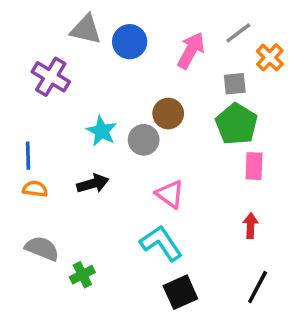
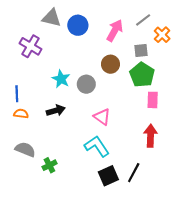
brown circle: (168, 114) -> (110, 64), moved
red arrow: (251, 226) -> (150, 136), size x1.5
black line: (258, 287) -> (134, 173), moved

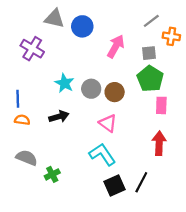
pink arrow: (115, 30) -> (116, 46), moved
orange cross: (162, 35) -> (171, 36), turned -35
brown circle: (110, 64) -> (115, 92), moved

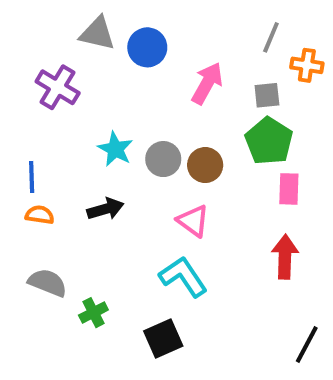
gray line: (151, 21) -> (271, 37), turned -30
black line: (141, 182) -> (307, 344), moved
black square: (115, 186) -> (163, 339), moved

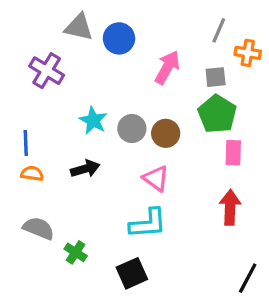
cyan L-shape: (183, 277) -> (148, 223), turned 120
green cross: (93, 313) -> (76, 252), turned -30

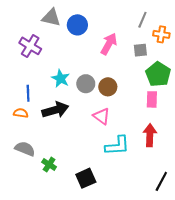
green pentagon: (217, 114) -> (158, 74), moved
blue line: (26, 143) -> (28, 93), moved
black arrow: (85, 169) -> (55, 110), size x1.4
cyan L-shape: (148, 223) -> (117, 146), moved

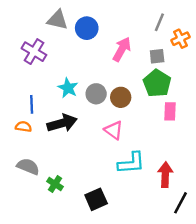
orange cross: (161, 34) -> (181, 39), turned -35
green pentagon: (158, 74) -> (157, 83), moved
red arrow: (150, 135) -> (165, 175), moved

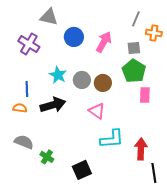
blue circle: (87, 28) -> (74, 37), moved
orange cross: (181, 39) -> (154, 33), turned 35
black line: (181, 203) -> (154, 173), turned -36

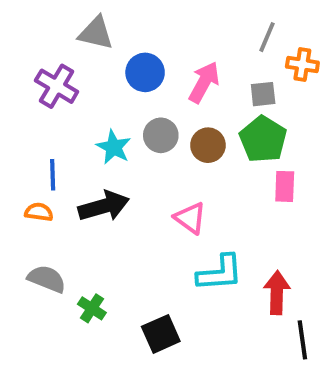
gray circle: (82, 80) -> (161, 135), moved
brown circle: (103, 83) -> (208, 145), moved

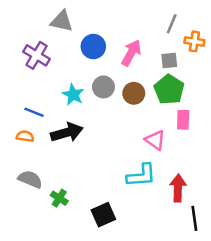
blue line: (53, 175) -> (34, 112), turned -66
pink triangle: (190, 218) -> (155, 140), moved

